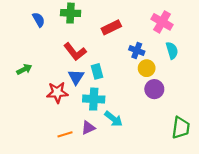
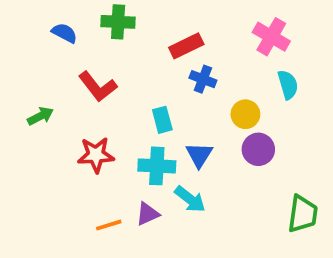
blue semicircle: (39, 20) -> (64, 33), turned -32
blue cross: (137, 51) -> (203, 79), moved
red L-shape: (75, 52) -> (98, 87), moved
blue triangle: (76, 77) -> (199, 155), moved

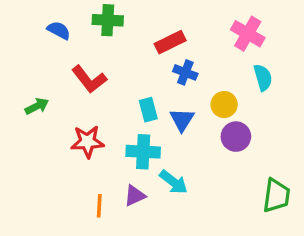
blue triangle: (199, 155) -> (182, 120), moved
orange line: (109, 225) -> (99, 206), turned -70

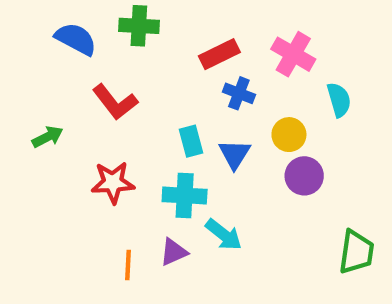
blue semicircle: (59, 30) -> (76, 39), size x1.4
pink cross: (248, 34) -> (293, 54), moved

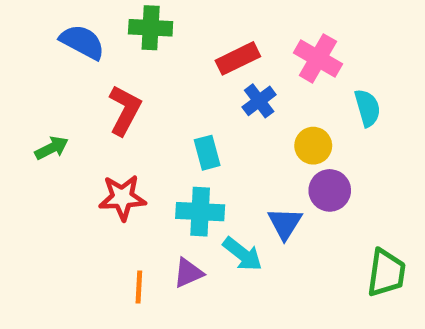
blue cross: (239, 93) -> (259, 101), turned 32
red L-shape: (115, 102) -> (125, 110), turned -114
blue triangle: (235, 154) -> (285, 223), moved

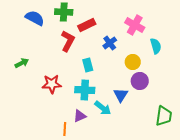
red rectangle: (238, 58) -> (87, 25), moved
red L-shape: (125, 110) -> (68, 41), moved
orange line: (139, 287) -> (65, 129), moved

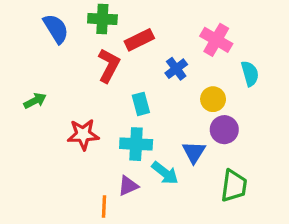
blue semicircle: (35, 18) -> (56, 29), turned 30
green trapezoid: (164, 116) -> (234, 186), moved

